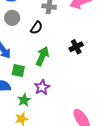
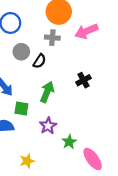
gray circle: (12, 18) -> (21, 52), moved
green star: (24, 100) -> (69, 142), moved

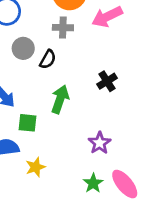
purple star: (48, 126) -> (100, 143), moved
green star: (69, 142) -> (93, 183), moved
yellow star: (27, 161) -> (36, 167), moved

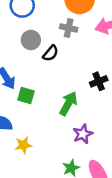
green arrow: (60, 99) -> (68, 103), moved
green square: (27, 123) -> (26, 96), moved

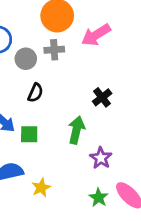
gray circle: (31, 40) -> (26, 59), moved
black semicircle: (51, 53) -> (35, 93), moved

